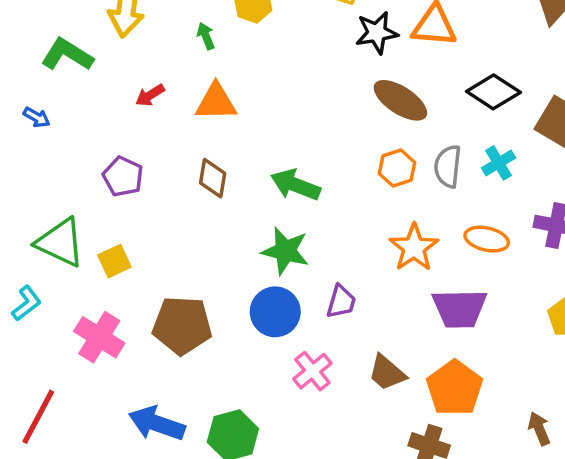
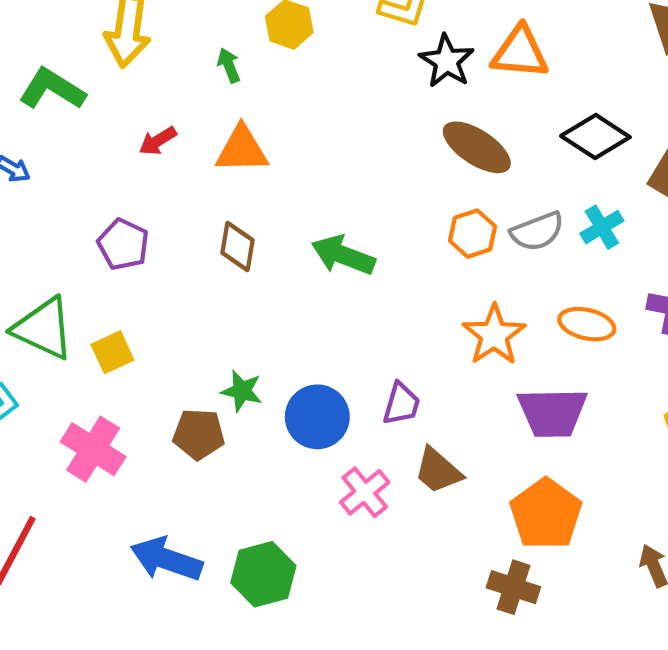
black star: (377, 33) -> (447, 61), turned -30
gray semicircle: (448, 166) -> (537, 231), turned -117
green star: (285, 251) -> (242, 391), moved, size x0.7
brown pentagon: (182, 325) -> (199, 434), size x0.7
brown trapezoid: (387, 373) -> (438, 471), moved

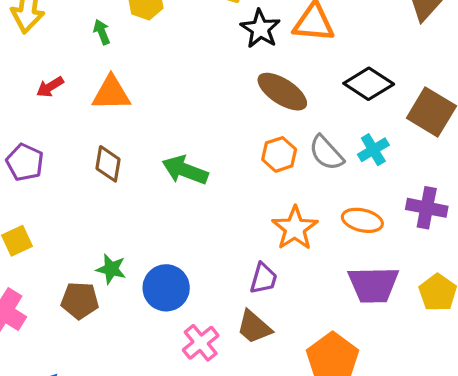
gray semicircle: (537, 231) -> (326, 153), turned 69
purple trapezoid: (401, 404) -> (263, 278), moved
purple trapezoid: (552, 413) -> (373, 285), moved

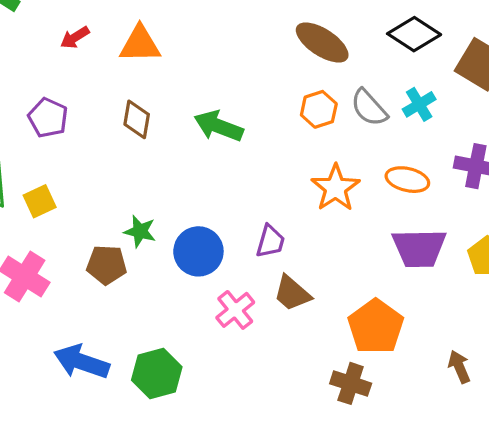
purple trapezoid: (263, 278) -> (270, 241), moved

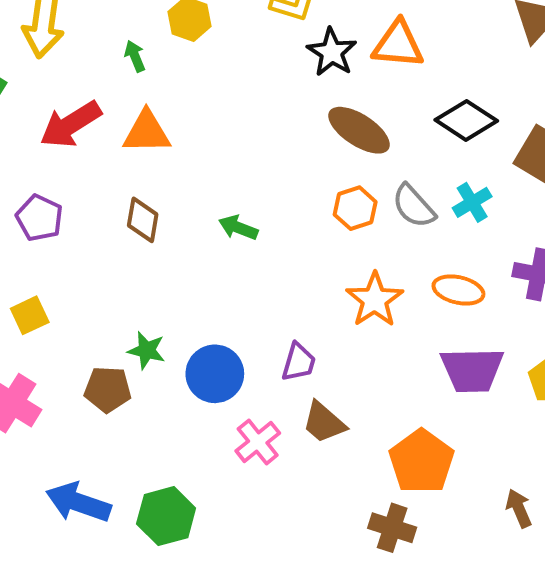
red arrow: (75, 37) -> (71, 124), size x1.8
green arrow: (219, 126) -> (238, 228), size x0.7

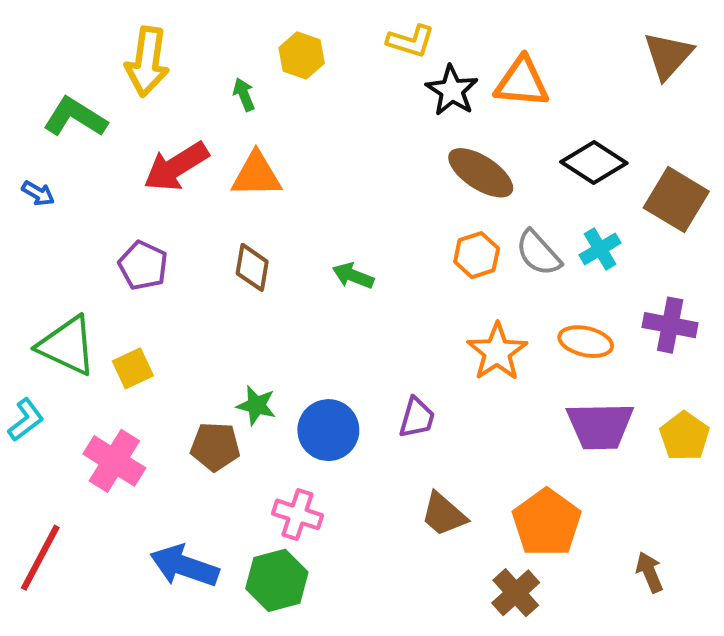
brown trapezoid: (324, 423) -> (444, 514), moved
pink cross: (258, 442) -> (297, 514), moved, turned -33
brown cross: (392, 528) -> (516, 593), turned 30

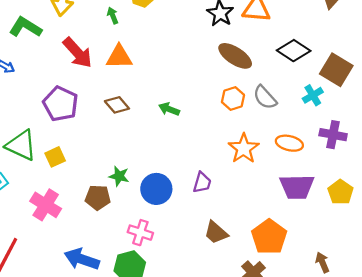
red arrow: (176, 167) -> (78, 53), turned -100
cyan cross: (600, 249) -> (313, 95), moved
purple pentagon: (143, 265) -> (61, 104), size x1.4
brown diamond: (252, 267) -> (117, 105), turned -50

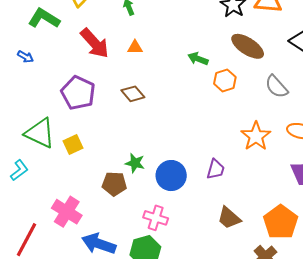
orange triangle: (119, 57) -> (135, 47), size x0.6
orange hexagon: (233, 98) -> (225, 80), moved
green arrow: (169, 109) -> (198, 59), moved
pink cross: (46, 205) -> (67, 212), moved

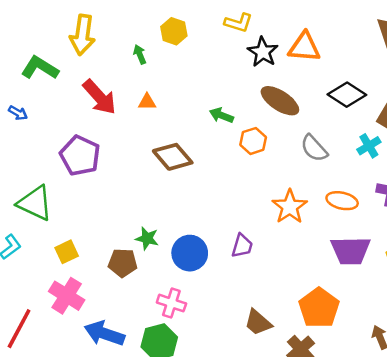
brown diamond: (133, 94) -> (173, 157), moved, size x1.4
yellow square: (73, 144) -> (67, 252), moved
brown trapezoid: (229, 218) -> (258, 323), moved

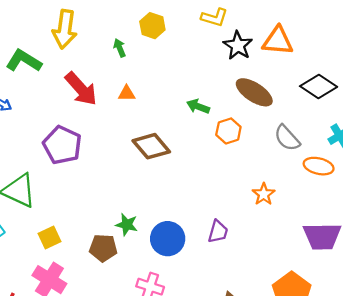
orange ellipse: (342, 201) -> (319, 166), moved
orange star: (290, 207) -> (264, 194), size x0.7

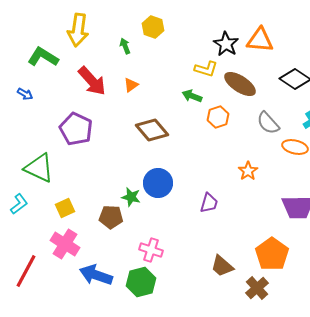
yellow L-shape: (214, 17) -> (206, 69), moved
orange triangle: (127, 94) -> (131, 85), turned -35
blue circle: (168, 239) -> (158, 183), moved

